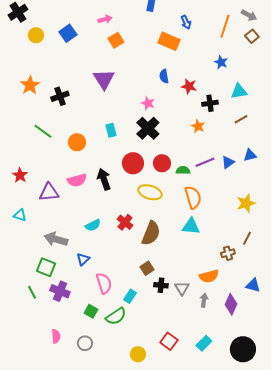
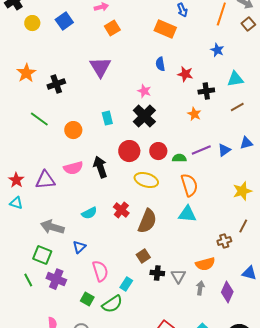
red star: (20, 175) -> (16, 180), moved

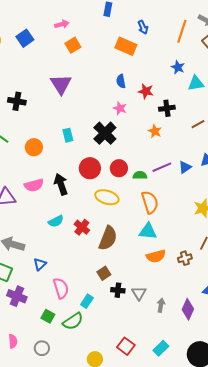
cyan triangle: (235, 79) -> (196, 83), moved
black cross: (56, 84) -> (17, 101), turned 30
pink star: (144, 91) -> (120, 108), moved
cyan semicircle: (89, 213) -> (56, 221), moved
orange semicircle: (205, 264) -> (156, 256), moved

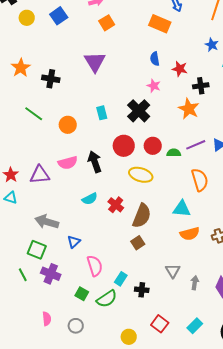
orange star: (155, 131) -> (189, 109), size x1.5
orange semicircle: (150, 202) -> (200, 180), moved
brown square: (104, 273) -> (138, 243), moved
black cross: (118, 290) -> (142, 290), moved

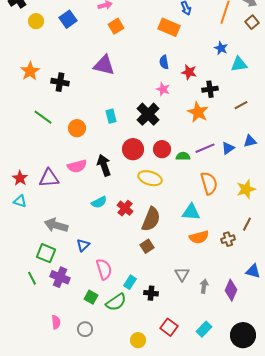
purple triangle: (95, 62) -> (104, 65), turned -45

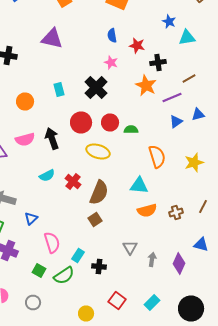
purple line: (205, 148) -> (172, 98), moved
brown line: (247, 224) -> (203, 206), moved

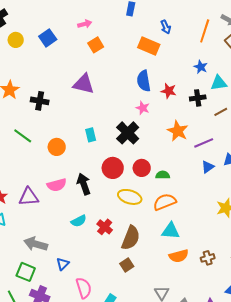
blue semicircle: (112, 36) -> (144, 81), size x1.5
black cross: (158, 62) -> (198, 98), moved
brown line: (189, 78) -> (221, 112), moved
orange semicircle: (157, 156) -> (165, 202), moved, turned -95

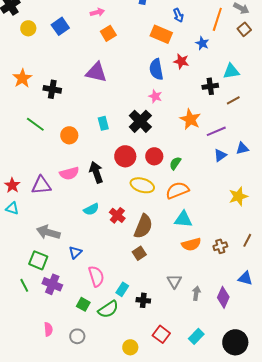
blue star: (201, 67) -> (202, 43), moved
red star: (169, 91) -> (181, 61), moved
green semicircle: (163, 175) -> (175, 163), turned -56

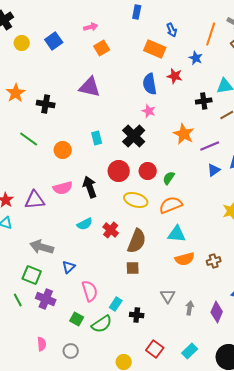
brown square: (139, 253) -> (133, 268), turned 32

